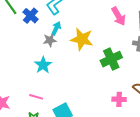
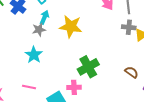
green cross: (111, 59) -> (88, 67), moved
pink cross: (119, 99) -> (74, 87), moved

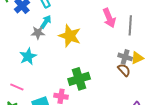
gray cross: (129, 27) -> (125, 57), moved
brown semicircle: (131, 72) -> (124, 70), moved

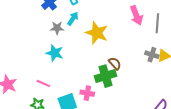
gray star: (38, 33) -> (57, 28), moved
cyan star: (28, 56) -> (55, 53), turned -30
brown semicircle: (124, 70) -> (115, 63), moved

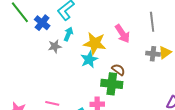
pink arrow: (136, 15) -> (122, 34), moved
cyan star: (55, 53) -> (89, 59), moved, turned -30
green cross: (105, 76) -> (112, 84), turned 35

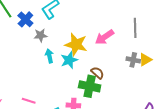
cyan arrow: (68, 34) -> (49, 56), moved, turned -40
pink arrow: (122, 34) -> (105, 37), turned 84
gray star: (55, 46) -> (41, 35), moved

